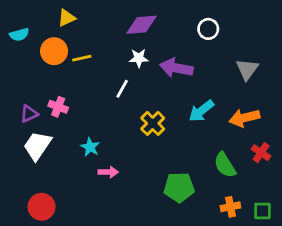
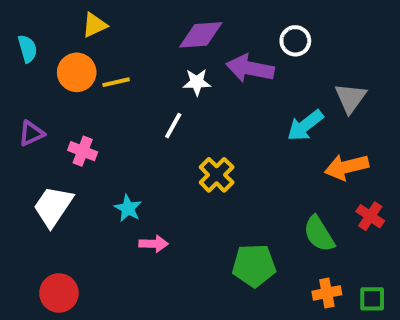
cyan semicircle: (19, 35) -> (27, 49), turned -90
purple arrow: (176, 68) -> (250, 68), moved
cyan arrow: (201, 111) -> (305, 126), moved
purple triangle: (29, 114) -> (31, 133), moved

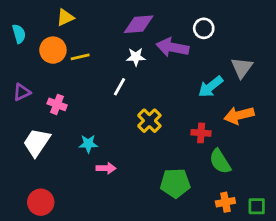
cyan star: (128, 208) -> (88, 144), turned -30
red cross: (370, 216) -> (201, 133), moved, turned -30

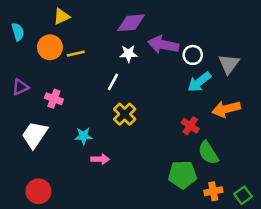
white circle: (204, 28) -> (193, 55), moved
yellow cross: (149, 121) -> (125, 114), moved
red cross: (201, 133) -> (190, 126), turned 30
green pentagon: (175, 183) -> (182, 175), moved
green square: (257, 206) -> (243, 195), turned -36

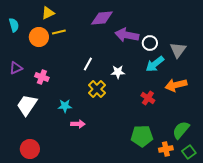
yellow line: (76, 54) -> (59, 32), moved
white star: (128, 54) -> (118, 72), moved
green semicircle: (208, 153) -> (181, 130), moved, turned 72

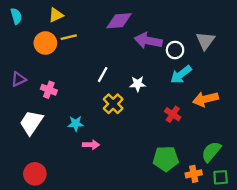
cyan semicircle: (14, 25) -> (16, 16), moved
gray triangle: (178, 50) -> (205, 41), moved
green square: (189, 152) -> (221, 177), turned 32

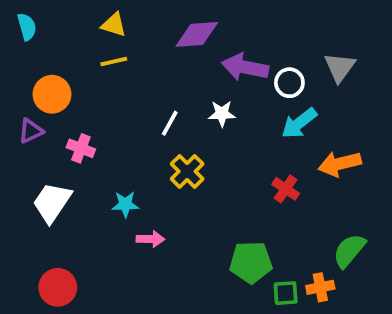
yellow triangle: (56, 15) -> (114, 25), moved, turned 42
orange circle: (45, 43) -> (52, 94), moved
white star: (138, 84) -> (222, 114), moved
green pentagon: (166, 159) -> (251, 262), moved
green square: (221, 177) -> (286, 293), moved

